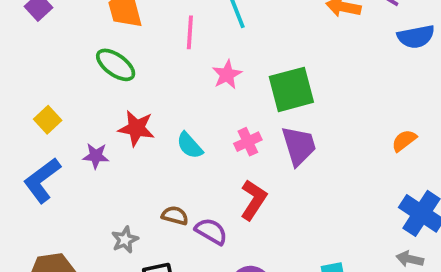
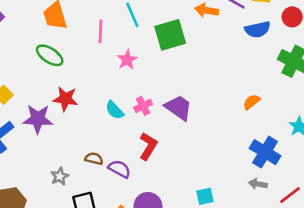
green square: (291, 89) -> (170, 35), moved
cyan semicircle: (190, 145) -> (115, 110), moved
purple trapezoid: (299, 146) -> (179, 108), turned -36
purple star: (96, 156) -> (38, 119), size x1.6

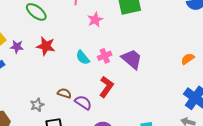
purple star: (38, 119) -> (17, 47), moved, size x0.6

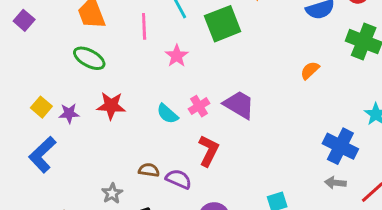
orange semicircle: (188, 59) -> (310, 70), moved

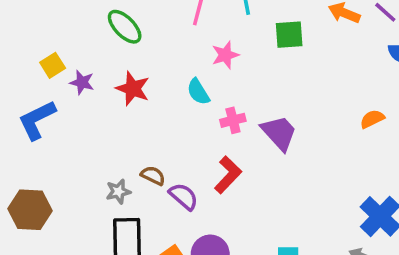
green square: (223, 24) -> (289, 35), size x0.7
cyan semicircle: (167, 114) -> (198, 92), moved
gray star: (112, 193) -> (118, 192), moved

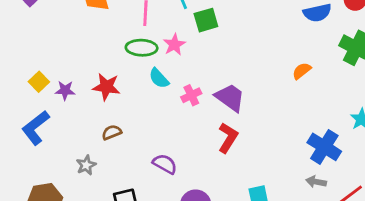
green ellipse: (125, 27) -> (142, 48), moved, turned -32
green square: (289, 35) -> (206, 20), moved
red L-shape: (228, 175) -> (228, 138), moved
brown semicircle: (153, 176) -> (112, 132), moved, turned -36
gray star: (118, 192) -> (86, 165), moved

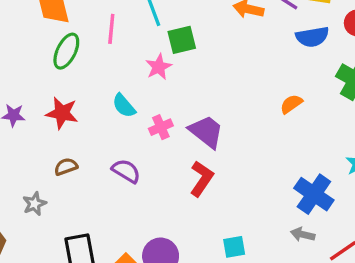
pink star: (174, 45) -> (159, 67), moved
green ellipse: (142, 48) -> (66, 51), moved, turned -68
purple semicircle: (165, 164) -> (126, 171), moved

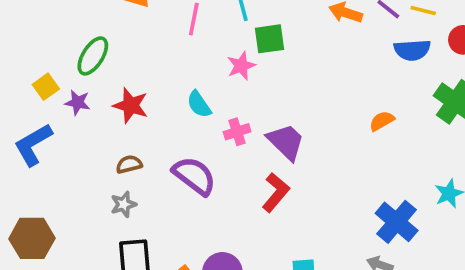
green ellipse: (66, 51) -> (93, 56), moved
purple semicircle: (126, 171) -> (194, 176), size x1.4
gray star: (34, 204) -> (124, 204), moved

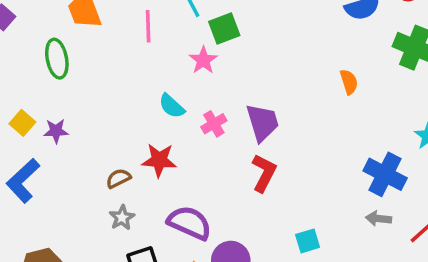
green ellipse: (93, 56) -> (57, 59), moved, turned -30
red star: (131, 105) -> (159, 160), moved
orange semicircle: (382, 121) -> (349, 82), turned 115
purple trapezoid: (286, 142) -> (262, 123), turned 42
purple semicircle: (194, 176) -> (189, 223), moved

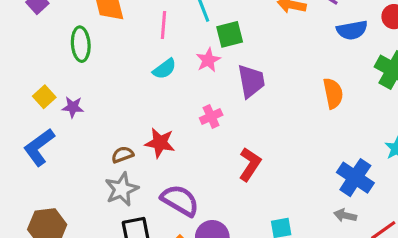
orange semicircle: (349, 82) -> (333, 93), size x1.4
cyan semicircle: (172, 106) -> (164, 69), moved, turned -85
purple trapezoid: (262, 123) -> (251, 81), moved
gray star: (122, 218) -> (122, 189), size x1.5

